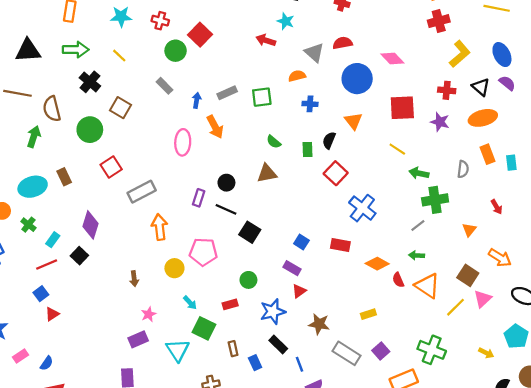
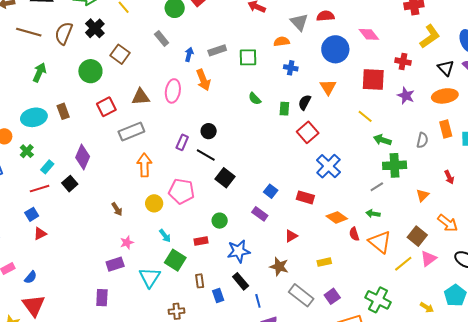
red cross: (447, 90) -> (403, 62), moved
brown semicircle: (52, 109) -> (64, 33), moved, turned 30
brown triangle: (267, 173) -> (141, 97), moved
brown arrow: (134, 279) -> (117, 209), turned -32
red triangle: (299, 291) -> (291, 236), moved

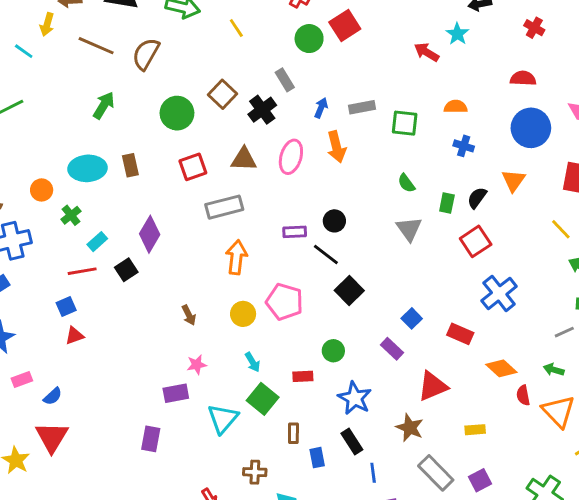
gray triangle: (299, 22) -> (409, 229), moved
black cross: (95, 28) -> (262, 110), moved
purple rectangle: (182, 142) -> (295, 232), turned 56
red triangle: (291, 236) -> (433, 386), size x1.6
blue star: (239, 251) -> (355, 398), turned 30

